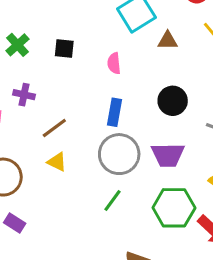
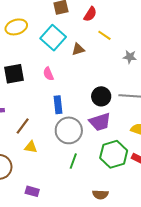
black square: (64, 49) -> (14, 74), size x1.5
black circle: (173, 101) -> (101, 96), moved
purple rectangle: (15, 223) -> (32, 191), moved

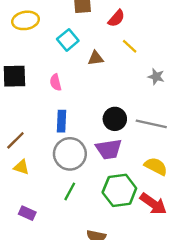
cyan square: (53, 38) -> (68, 40), size x0.7
purple rectangle: (32, 191) -> (27, 213), moved

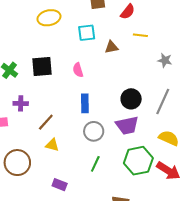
cyan square: (68, 40) -> (87, 33), turned 36
yellow line: (130, 46) -> (140, 35), turned -32
gray line: (151, 124) -> (163, 102), turned -75
gray circle: (70, 154) -> (94, 131), size x0.7

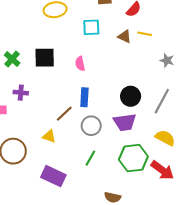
brown triangle: (112, 47) -> (125, 36), moved, turned 32
brown line: (46, 122) -> (64, 114), moved
purple rectangle: (60, 185) -> (53, 176), size x1.6

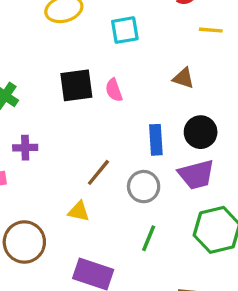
brown triangle: (125, 36) -> (183, 78), moved
black square: (45, 58) -> (76, 85), moved
blue rectangle: (84, 97) -> (156, 140), moved

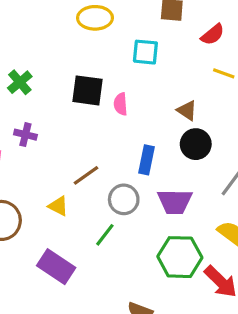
black circle: (201, 132) -> (196, 144), moved
green line: (149, 238) -> (105, 235), moved

